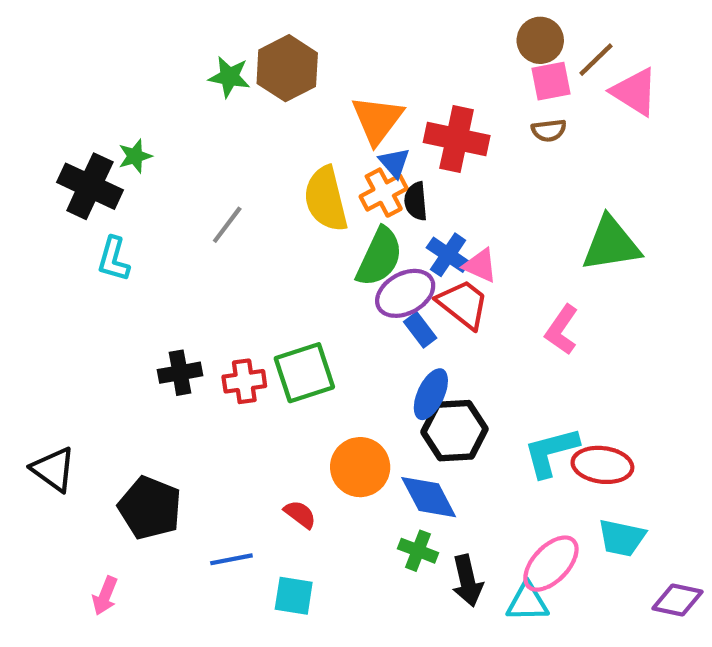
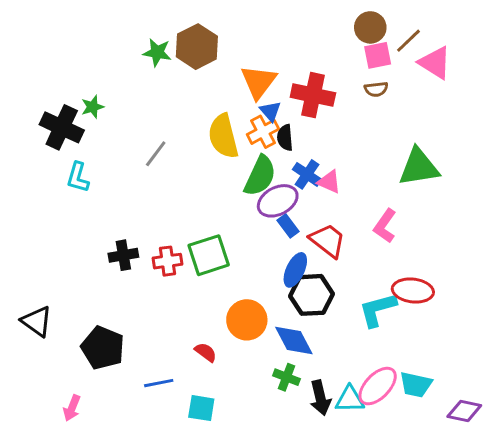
red trapezoid: (463, 304) -> (328, 241), moved
red ellipse: (602, 465) -> (413, 290), moved
cyan trapezoid: (622, 538) -> (416, 385), moved
cyan triangle: (527, 602) -> (350, 399), moved

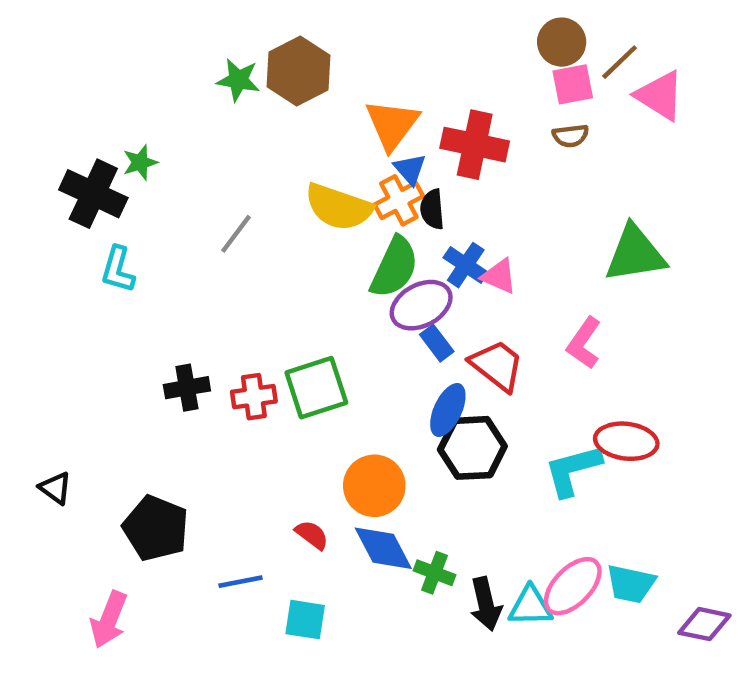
yellow semicircle: (223, 136) -> (339, 207), turned -57
black triangle: (37, 321) -> (55, 488), size x0.7
blue diamond: (294, 340) -> (383, 548), moved
pink arrow: (72, 408) -> (109, 620), size x1.4

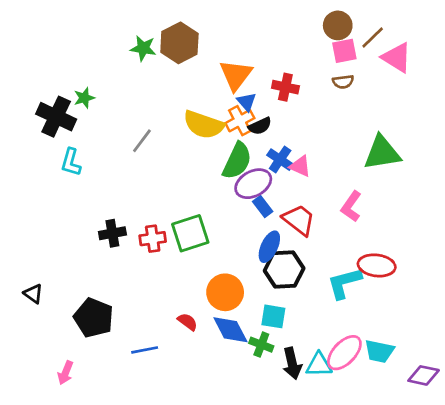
red cross: (475, 145) -> (285, 87), size x0.7
black semicircle: (432, 209) -> (260, 126), turned -110
pink arrow: (109, 620) -> (65, 373), size x0.7
cyan square: (305, 620) -> (273, 316), moved

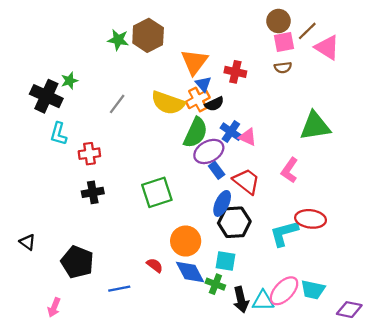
gray line: (142, 141) -> (117, 104), moved
red cross: (153, 239) -> (89, 154), moved

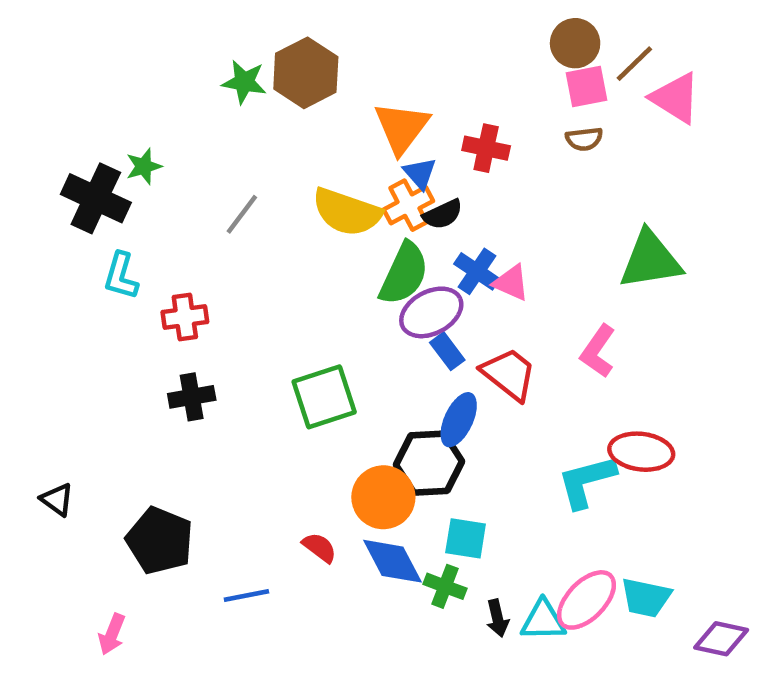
black hexagon: (234, 222) -> (429, 463), moved
black arrow: (241, 300) -> (497, 618), size x0.7

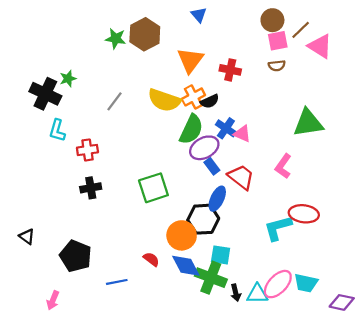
blue triangle: (420, 173) -> (199, 15), moved
green cross: (445, 586) -> (211, 278), size x1.6

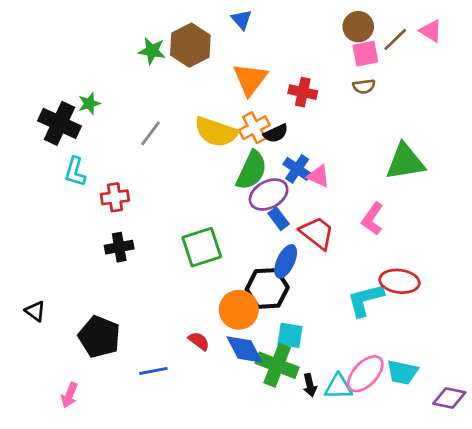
blue triangle: (199, 15) -> (242, 20), moved
pink triangle: (320, 46) -> (431, 31), moved, size x0.7

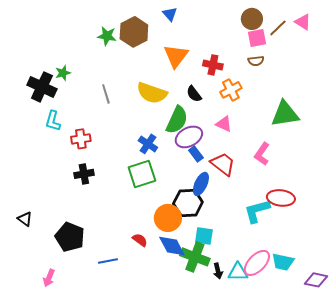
orange cross: (254, 128) -> (231, 90), moved
gray line: (151, 133) -> (106, 94), turned -54
black semicircle: (276, 133) -> (194, 94), turned 78
blue cross: (297, 169) -> (148, 144), moved

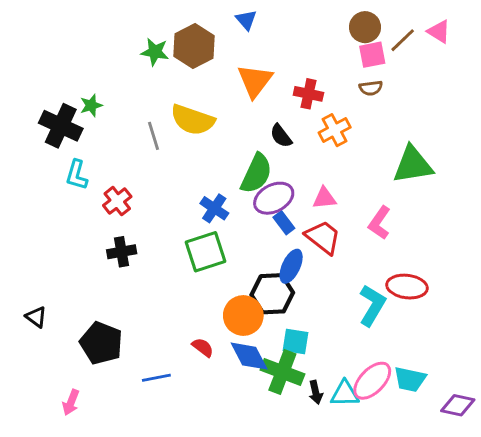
yellow semicircle: (152, 93) -> (193, 120), moved
pink triangle: (224, 124) -> (324, 198), moved, turned -30
red cross: (81, 139) -> (117, 201), turned -30
cyan L-shape: (257, 211) -> (372, 305), turned 136

